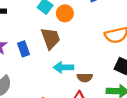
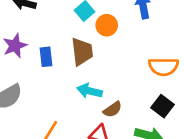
brown semicircle: (85, 78) -> (113, 109), turned -48

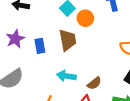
cyan arrow: (90, 91) -> (66, 76), moved

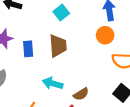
orange circle: (85, 18) -> (105, 35), moved

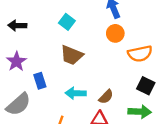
brown trapezoid: (58, 46) -> (72, 55), turned 130
blue rectangle: (28, 49) -> (40, 81), moved

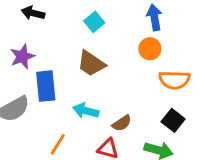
blue rectangle: (40, 81) -> (46, 86), size x1.5

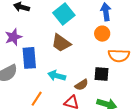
cyan square: (94, 22) -> (64, 14), size x1.5
black square: (173, 120) -> (102, 74), moved, turned -35

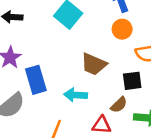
brown trapezoid: (61, 43) -> (94, 64), moved
brown semicircle: (82, 85) -> (119, 105), moved

